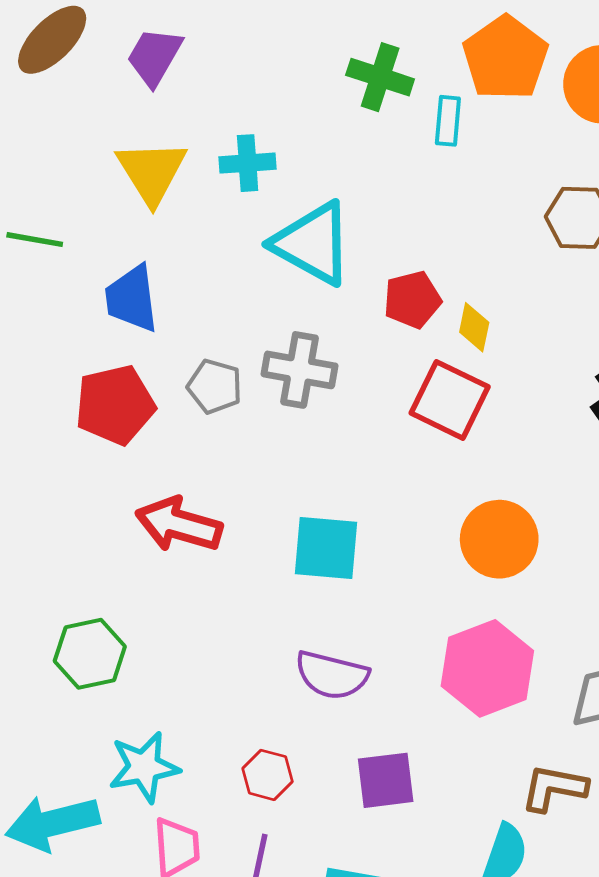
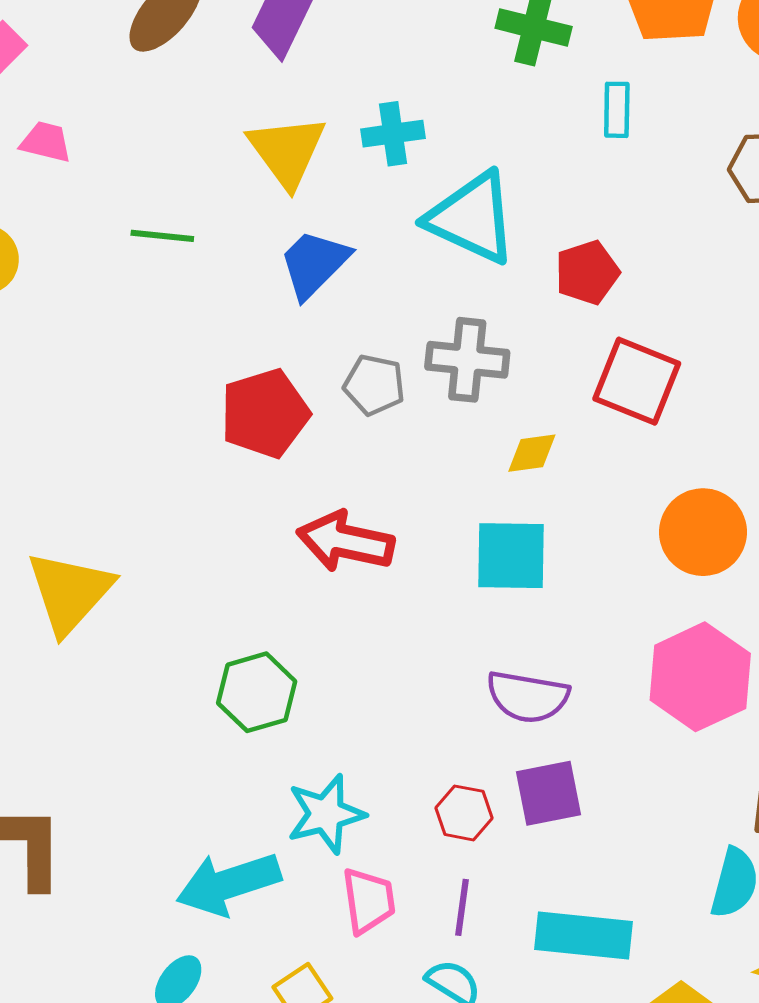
cyan rectangle: (448, 121) -> (617, 110), moved
blue trapezoid: (132, 299) -> (314, 264), moved, turned 56
yellow diamond: (474, 327) -> (532, 453), moved, turned 75
purple square: (386, 780) -> (549, 793), moved

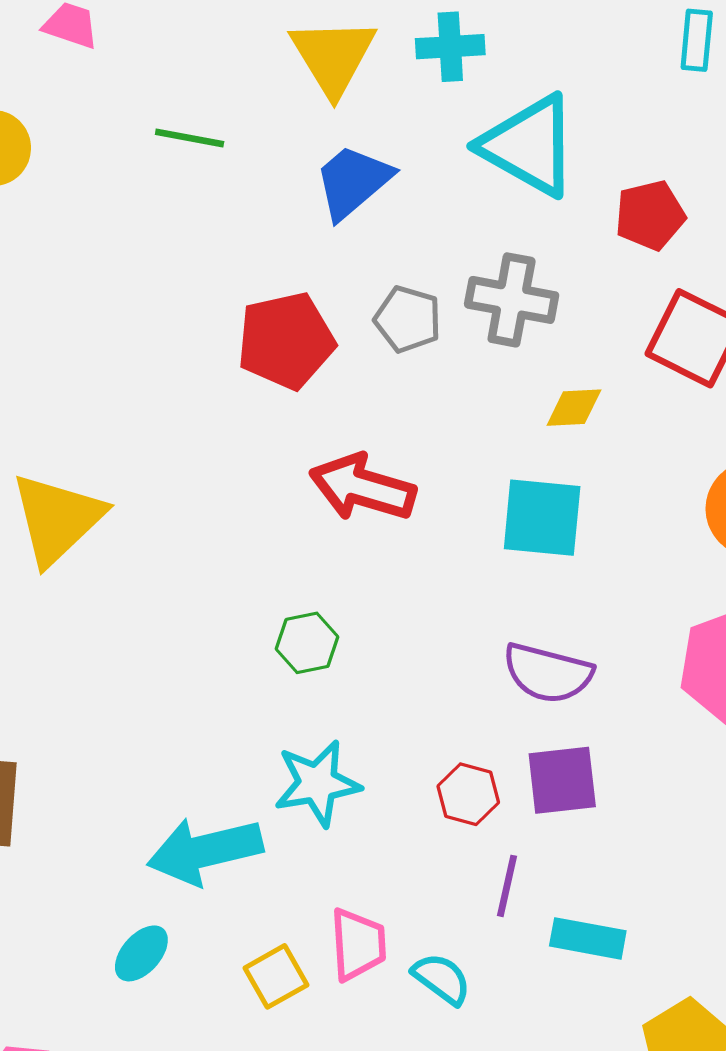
green hexagon: (257, 692) -> (307, 643), moved, size x0.7
pink trapezoid: (369, 901) -> (358, 944), moved
purple line: (462, 907) -> (507, 886), moved
cyan rectangle: (584, 935) -> (588, 938), size x0.7

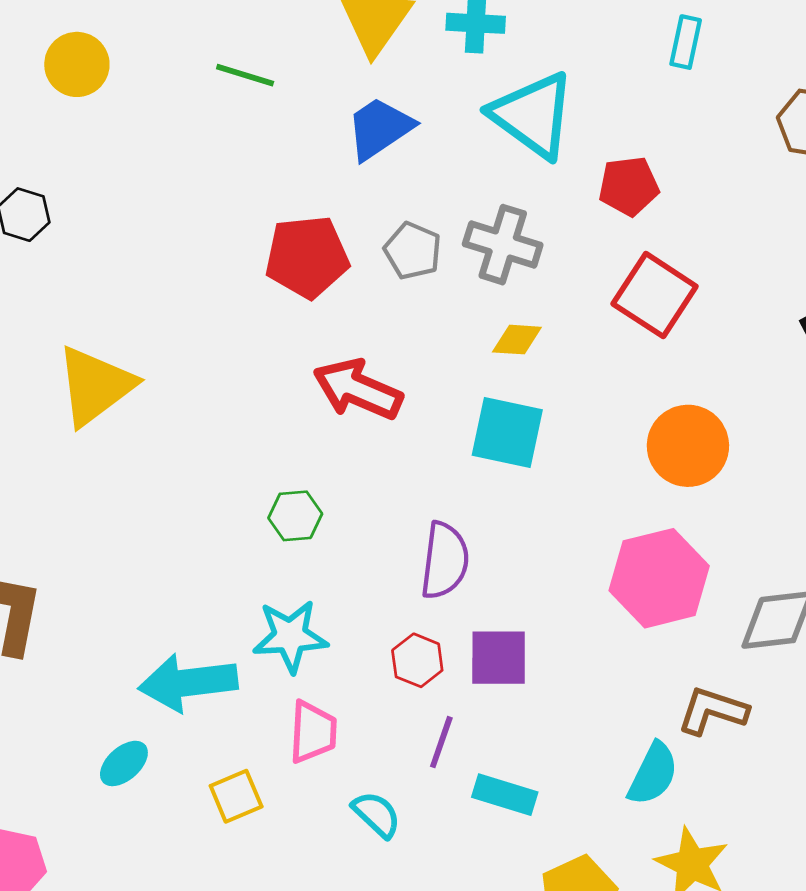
yellow diamond: (574, 408) -> (517, 340), moved
purple semicircle: (548, 673) -> (445, 560), moved, turned -104
pink trapezoid: (358, 944) -> (313, 732), moved

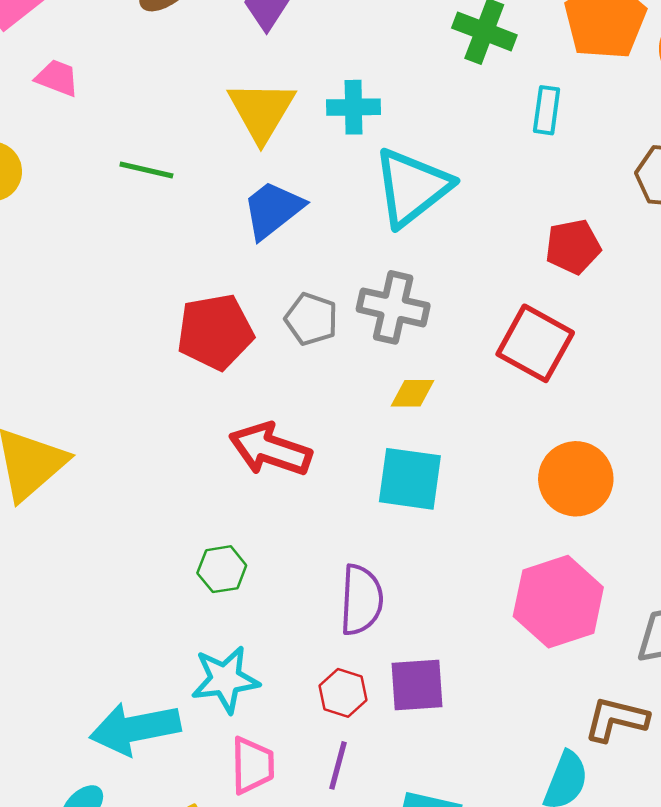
cyan triangle: (533, 115) -> (412, 187), turned 50
red pentagon: (629, 186) -> (573, 247), moved
purple line: (441, 742) -> (338, 765), moved

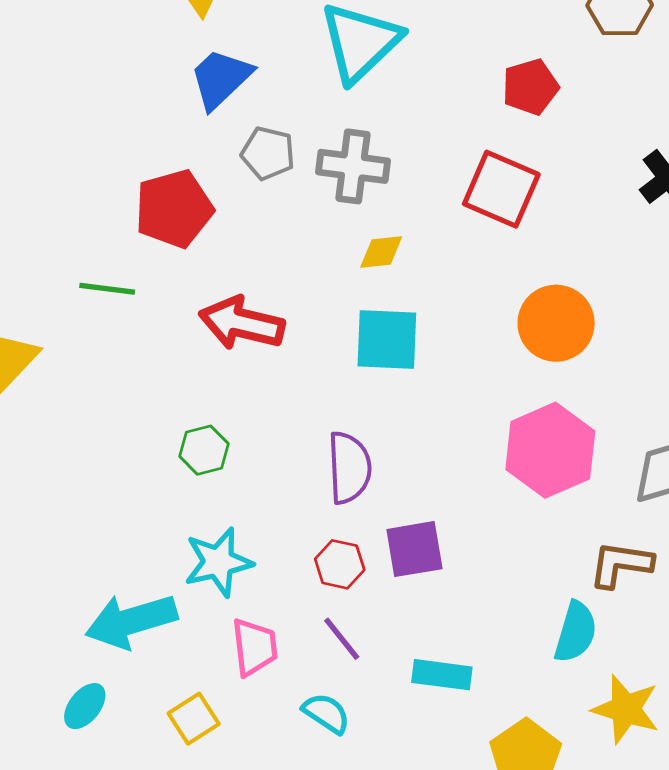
green line: (146, 170) -> (107, 289), moved
gray pentagon: (311, 319) -> (268, 153), moved
purple line: (338, 765) -> (342, 639), turned -48

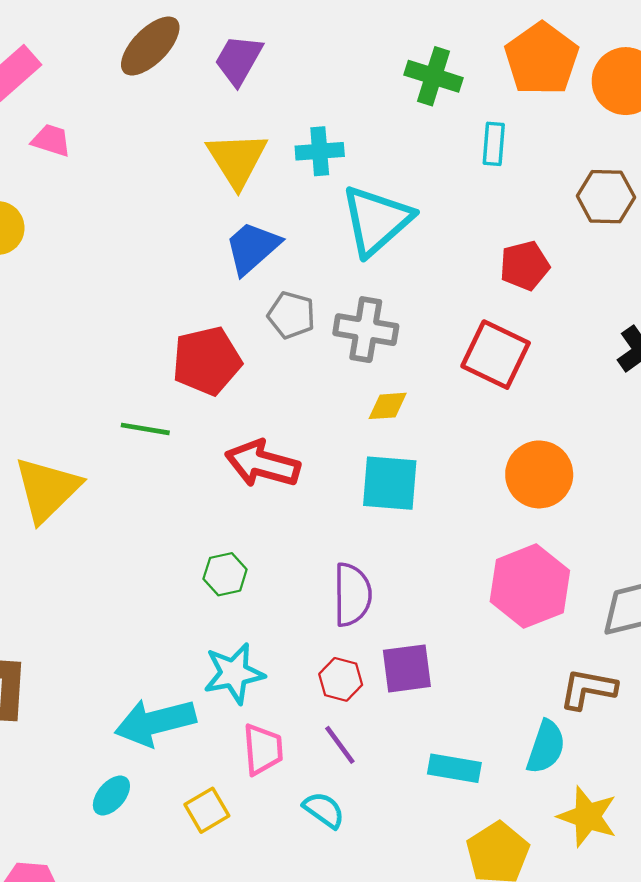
cyan rectangle: (442, 675) -> (454, 768), moved

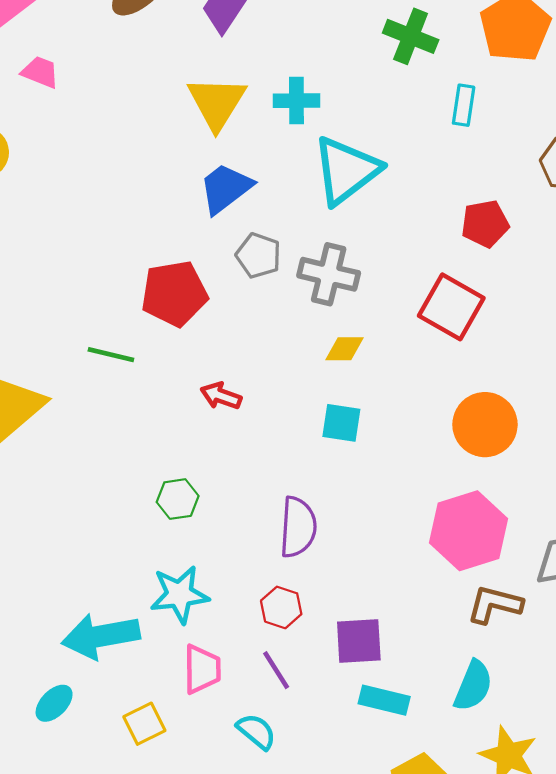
red arrow: (263, 464) -> (221, 396), size x0.6
cyan square: (390, 483) -> (341, 423), size x0.7
purple square: (407, 668) -> (359, 641), moved
brown L-shape: (588, 689) -> (495, 604), moved

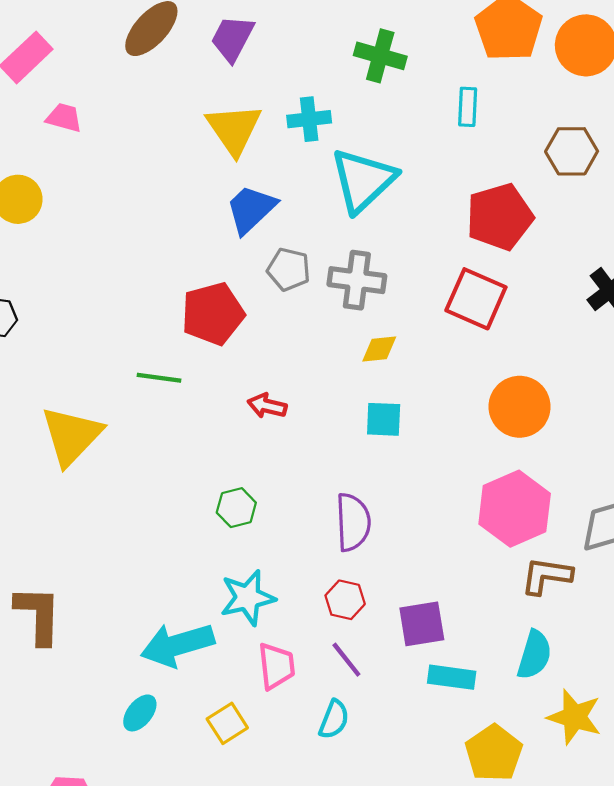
green cross: (411, 36) -> (380, 56), moved
red pentagon: (485, 224) -> (500, 217), size x1.5
cyan semicircle: (256, 731) -> (334, 719), turned 78

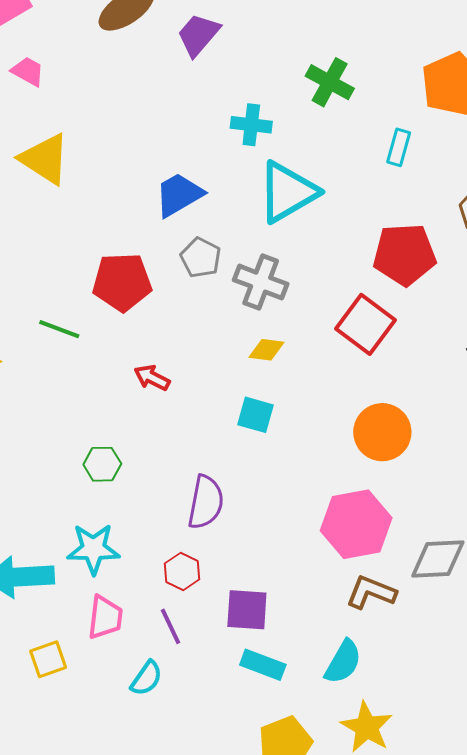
yellow triangle: (234, 129) -> (45, 159), moved, turned -36

